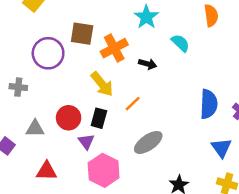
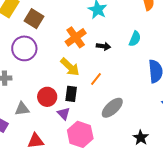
brown square: (82, 34) -> (34, 19), moved, turned 30
cyan semicircle: (180, 43) -> (135, 39), moved, turned 77

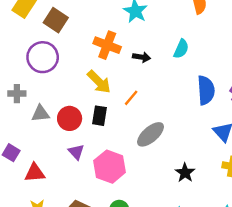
orange cross: (76, 37) -> (107, 45), turned -35
gray triangle: (22, 109) -> (40, 114), moved
purple triangle: (64, 114) -> (76, 152), moved
red triangle: (36, 141) -> (35, 173), moved

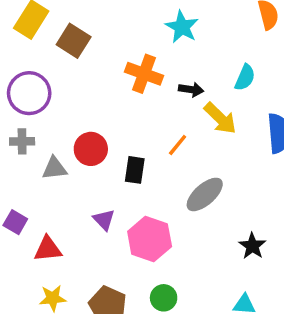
purple circle: (43, 57) -> (29, 93), moved
yellow arrow: (99, 82) -> (220, 118), moved
red circle: (70, 118) -> (91, 149), moved

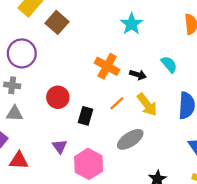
orange cross: (144, 74) -> (107, 66), moved
cyan semicircle: (245, 77) -> (169, 64), turned -72
black arrow: (191, 90) -> (138, 75), moved
yellow arrow: (220, 118) -> (147, 105), moved
gray triangle: (54, 168) -> (15, 114), moved

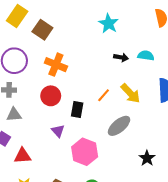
cyan semicircle: (169, 64) -> (146, 56), turned -35
orange cross: (107, 66) -> (56, 65), moved
black arrow: (138, 75) -> (121, 57), moved
purple triangle: (60, 146) -> (58, 131), moved

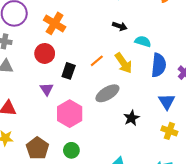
cyan semicircle: (146, 56) -> (143, 41), moved
black star: (147, 158) -> (131, 118), moved

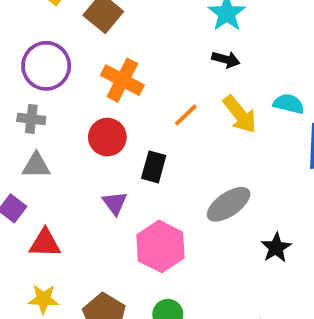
black arrow: (120, 26) -> (226, 59), moved
orange line: (97, 61) -> (186, 115), moved
yellow arrow: (124, 63) -> (240, 114), moved

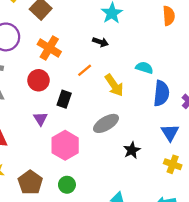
black arrow: (226, 59) -> (100, 42), moved
yellow arrow: (240, 114) -> (114, 85), moved

